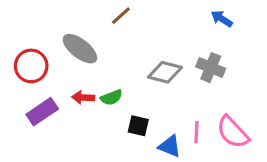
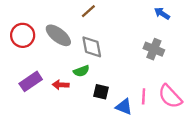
red circle: (31, 66) -> (23, 35), moved
gray diamond: (165, 72) -> (92, 47), moved, turned 65
red arrow: (83, 97) -> (61, 85), moved

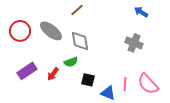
red arrow: (61, 85) -> (53, 74), turned -56

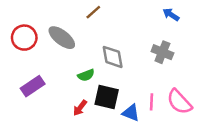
gray diamond: (80, 41) -> (113, 57), moved
red arrow: (53, 74) -> (80, 108), moved
black square: (88, 80) -> (107, 97), size x1.5

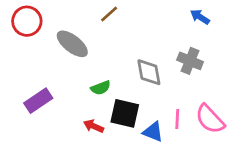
red circle: (24, 38) -> (27, 21), moved
gray diamond: (113, 57) -> (149, 72), moved
red arrow: (80, 108) -> (94, 126), turned 77

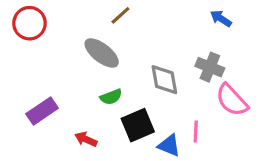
gray ellipse: (72, 44) -> (102, 53), moved
black square: (125, 113) -> (138, 125), turned -36
pink semicircle: (210, 119) -> (232, 100), moved
red arrow: (94, 126) -> (86, 139), moved

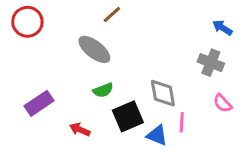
blue arrow: (221, 18) -> (222, 28), moved
gray cross: (210, 67) -> (211, 63), moved
gray diamond: (164, 80) -> (163, 93), moved
pink semicircle: (232, 100) -> (222, 103), moved, size x0.6

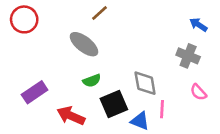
red arrow: (80, 130) -> (71, 116), size x1.5

